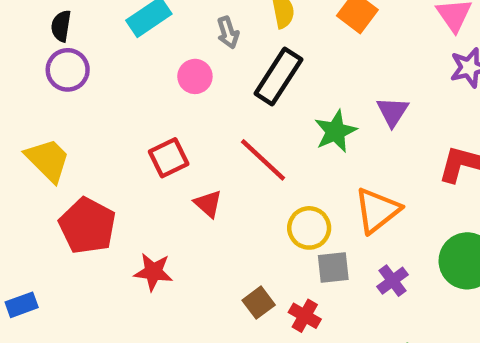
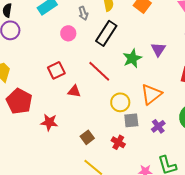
red triangle: (208, 204) -> (74, 91), turned -32
brown square: (259, 303) -> (87, 137), moved

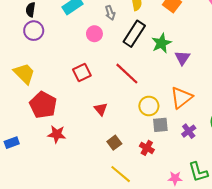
purple triangle: (158, 49) -> (182, 58), moved
green star: (132, 58) -> (161, 43), moved
red triangle: (74, 91) -> (101, 109), moved, turned 40
red star: (49, 122) -> (57, 134), moved

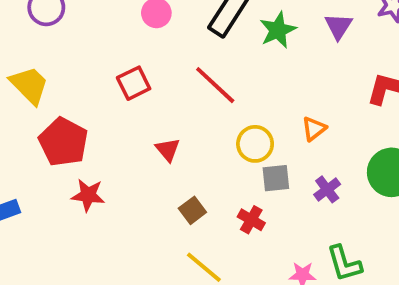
purple triangle: (182, 58) -> (339, 26), moved
orange triangle: (181, 98) -> (314, 129), size x0.6

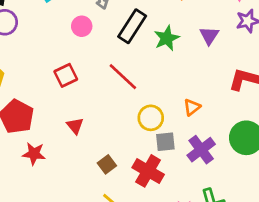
red triangle: (168, 150) -> (75, 126), moved
purple cross: (327, 189) -> (201, 150), size x1.5
red cross: (251, 220) -> (148, 171), size x1.6

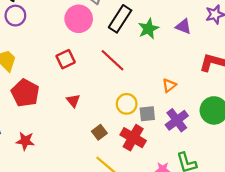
pink circle: (82, 26) -> (79, 19), size x1.6
purple triangle: (209, 36) -> (183, 26), turned -42
yellow circle: (151, 118) -> (127, 104), moved
red star: (34, 154) -> (25, 141), moved

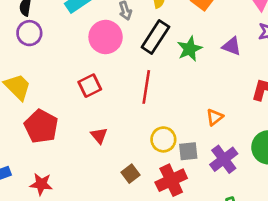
red line: (112, 60) -> (146, 87), turned 56
red cross: (133, 138) -> (171, 180), turned 35

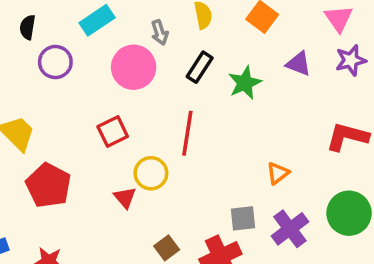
purple circle: (29, 33) -> (55, 62), moved
black rectangle: (155, 37) -> (200, 67), size x0.7
purple triangle: (232, 46) -> (299, 64), moved
yellow circle: (163, 139) -> (151, 173), moved

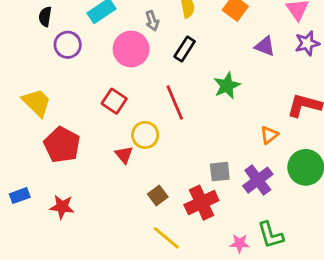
green star: (245, 83) -> (227, 86), moved
red square: (113, 132) -> (114, 101), turned -30
red line: (187, 133) -> (175, 103), turned -32
orange triangle: (278, 173) -> (269, 135), moved

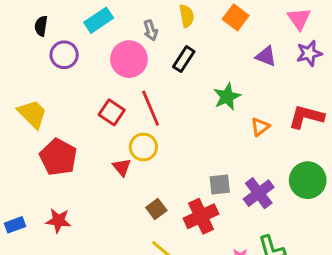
red line: (175, 103) -> (151, 108), moved
orange triangle: (269, 135) -> (260, 127), moved
blue rectangle: (20, 196) -> (15, 225), moved

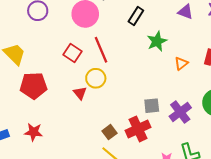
black rectangle: (184, 59) -> (136, 16), moved
red pentagon: (58, 157) -> (34, 86), turned -30
brown square: (156, 209) -> (109, 132), moved

